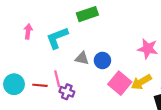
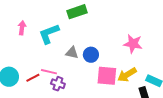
pink line: (57, 79) -> (49, 72), turned -63
pink square: (120, 83) -> (107, 76), turned -35
red line: (40, 85) -> (33, 78), turned -32

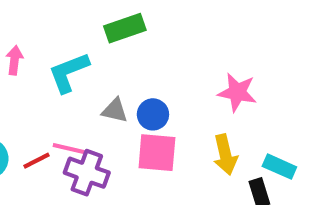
yellow arrow: (127, 75) -> (225, 155), turned -72
pink square: (107, 76) -> (157, 153), moved
purple cross: (58, 84) -> (87, 173), size x1.5

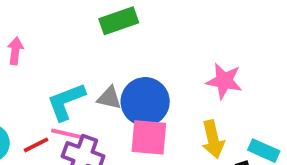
cyan L-shape: (69, 72) -> (66, 102), moved
blue circle: (153, 114) -> (145, 102), size x1.6

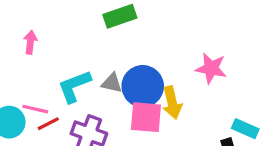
pink line: (66, 134) -> (35, 109), moved
yellow arrow: (213, 139) -> (172, 103), moved

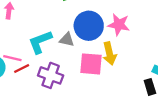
pink star: (211, 68) -> (119, 25), moved
blue circle: (143, 86) -> (89, 26), moved

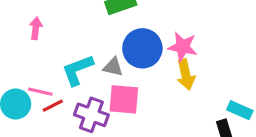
yellow arrow: (110, 53) -> (186, 75), moved
pink square: (91, 64) -> (124, 99), moved

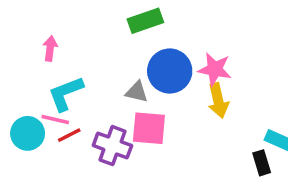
cyan L-shape: (77, 70) -> (66, 94), moved

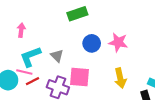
blue circle: (170, 71) -> (92, 43), size x0.7
gray triangle: (137, 92) -> (57, 56), moved, turned 32
yellow arrow: (218, 100) -> (120, 78), moved

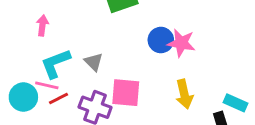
blue circle: (92, 43) -> (161, 40), moved

